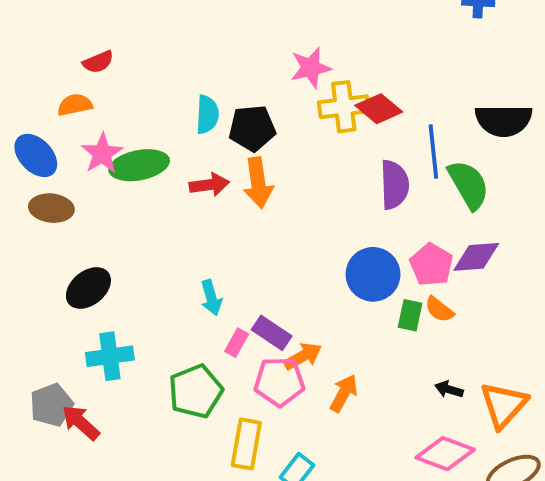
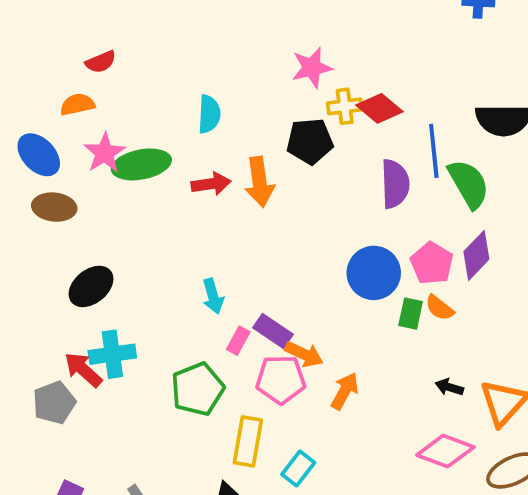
yellow cross: (344, 107) -> (345, 106), size x0.7
black pentagon: (252, 128) -> (310, 141), moved
purple diamond: (476, 257) -> (476, 255), turned -42
orange arrow: (303, 356) -> (304, 354), turned 54
red arrow: (81, 422) -> (83, 370), moved

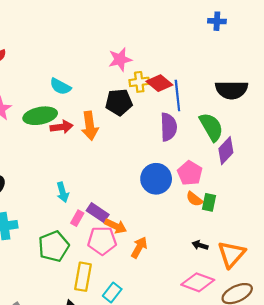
cyan semicircle: (209, 114) -> (60, 86), turned 115
blue line: (434, 151) -> (177, 95), moved
green ellipse: (141, 164) -> (40, 116), moved
purple diamond: (476, 255) -> (226, 151), moved
green rectangle: (411, 314) -> (209, 202), moved

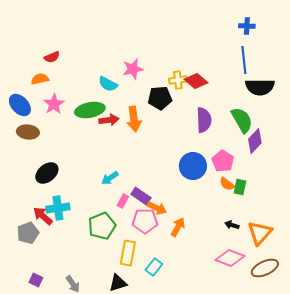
pink star: (120, 59) -> (133, 69), moved
blue line: (177, 95) -> (244, 60), moved
cyan arrow: (63, 192) -> (110, 178), turned 72

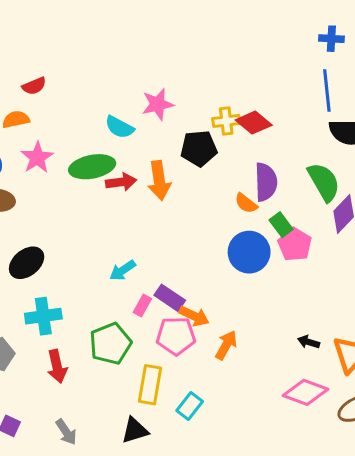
orange semicircle: (227, 184) -> (246, 203), moved
green rectangle: (240, 187) -> (281, 225), moved, turned -49
red arrow: (43, 216) -> (57, 366), moved, turned -145

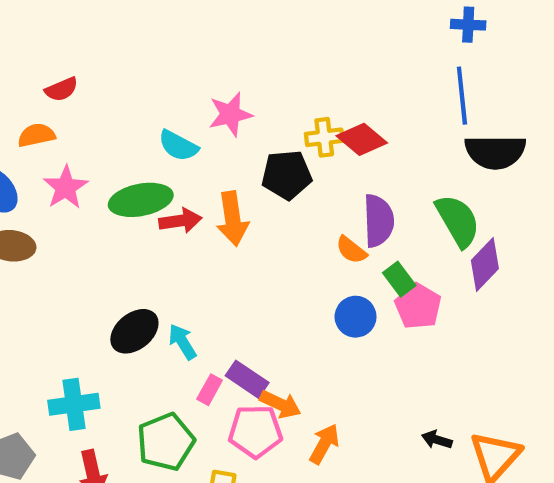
blue circle: (249, 252) -> (356, 317), size x0.7
black ellipse: (27, 263) -> (134, 331), moved
cyan arrow: (123, 270) -> (182, 342), turned 92

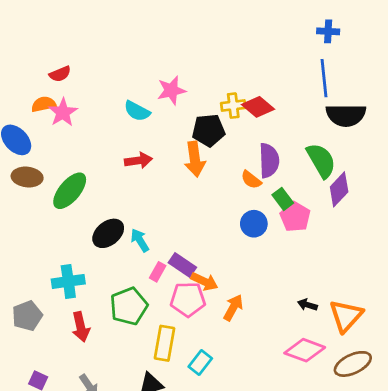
pink star: (66, 187) -> (63, 112), moved
green ellipse: (141, 200) -> (70, 191), moved, turned -39
orange arrow: (232, 219) -> (195, 159), moved

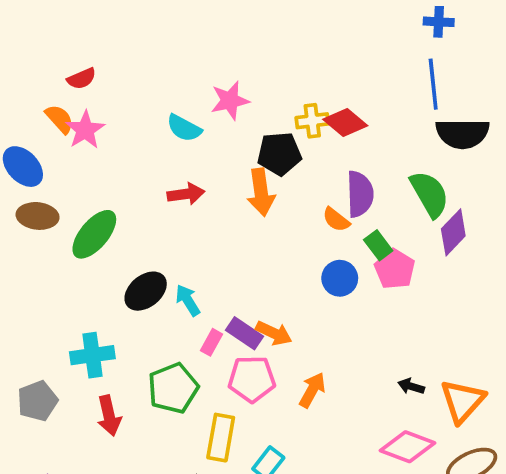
orange semicircle: (44, 104) -> (60, 119), turned 60
orange arrow: (204, 281) -> (274, 333), moved

